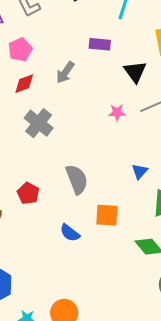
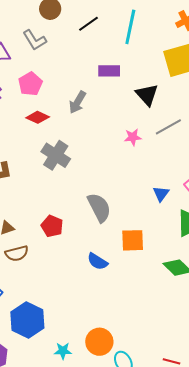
red diamond: (24, 84) -> (38, 117), turned 50

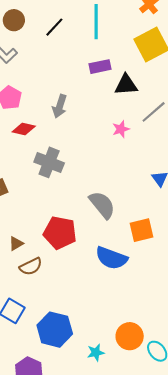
purple rectangle: (109, 71) -> (100, 67), moved
black triangle: (147, 95) -> (126, 85), turned -40
red pentagon: (52, 226) -> (60, 233), size x1.5
blue semicircle: (97, 262) -> (111, 258), size x1.5

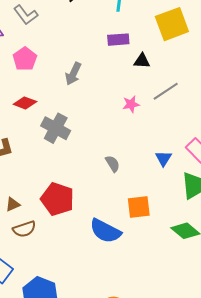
black triangle: (126, 85) -> (142, 61), size x0.7
red diamond: (24, 129) -> (25, 103), moved
gray semicircle: (102, 205) -> (113, 164), moved, size x0.6

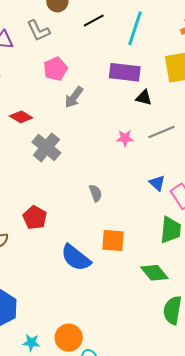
purple rectangle: (118, 40) -> (125, 72), size x1.4
pink pentagon: (25, 59) -> (55, 69), moved
blue triangle: (163, 158) -> (157, 183), moved, turned -30
red pentagon: (57, 199) -> (35, 217), size x0.7

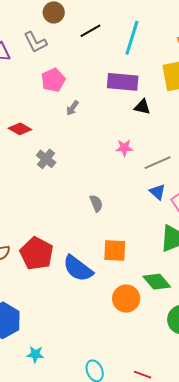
gray arrow: (74, 97) -> (72, 108), size x0.7
gray line: (161, 132) -> (158, 163), moved
gray cross: (46, 147) -> (46, 159), size x0.7
red pentagon: (35, 217) -> (37, 253), moved, size x1.4
orange circle: (69, 338) -> (126, 299), moved

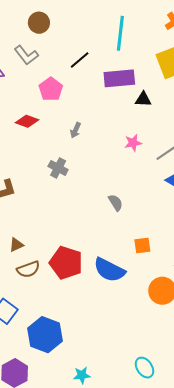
black line: (90, 31) -> (80, 60), moved
gray arrow: (72, 108) -> (75, 130), moved
red diamond: (20, 129) -> (27, 121), moved
orange square: (115, 250) -> (142, 246), size x0.7
cyan star: (35, 354) -> (82, 375), moved

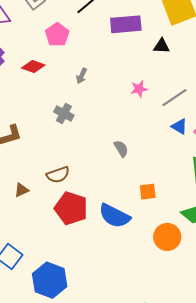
black triangle: (143, 99) -> (162, 46), moved
brown semicircle: (28, 269) -> (58, 175), moved

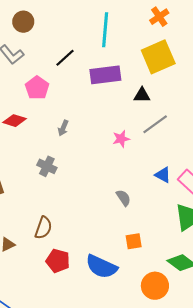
gray line: (174, 98) -> (155, 124), moved
gray semicircle: (121, 149) -> (123, 198), moved
brown semicircle: (58, 175) -> (43, 228), turned -50
red pentagon: (71, 208) -> (58, 261), size x0.7

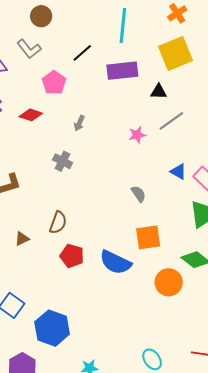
orange square: (134, 241) -> (148, 237), size x1.5

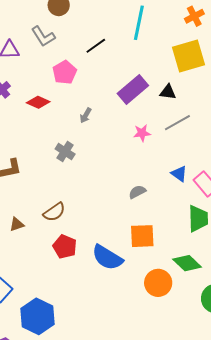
purple rectangle: (122, 71) -> (133, 90), moved, turned -40
gray semicircle: (139, 194) -> (137, 192), turned -90
brown semicircle: (58, 223) -> (54, 212), turned 30

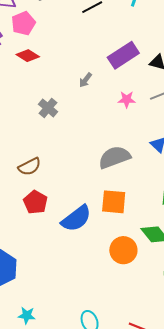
pink pentagon: (65, 72) -> (23, 23), moved
gray arrow: (86, 115) -> (85, 80), moved
gray semicircle: (137, 192) -> (114, 157), size x1.8
blue semicircle: (107, 258) -> (76, 219), turned -76

